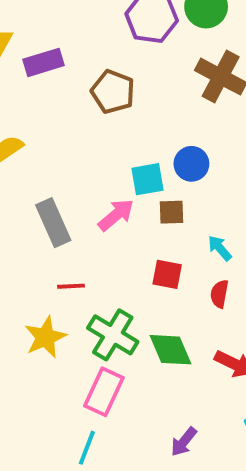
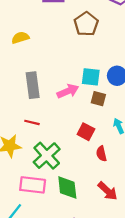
red semicircle: (219, 294) -> (101, 154), moved, turned -40
green diamond: (170, 350) -> (67, 187), moved
pink rectangle: (104, 392) -> (33, 185), turned 55

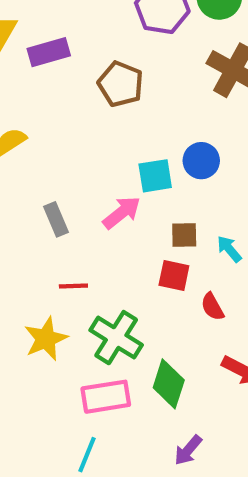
gray rectangle: (33, 85) -> (56, 219), size x0.7
brown square: (98, 99) -> (184, 235), moved
green diamond: (67, 187) -> (169, 384), turned 40

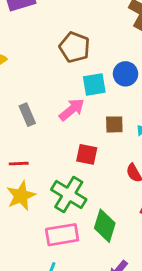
brown pentagon: (121, 84) -> (75, 47), moved
red square: (174, 275) -> (87, 154), moved
red line: (73, 286) -> (19, 164), moved

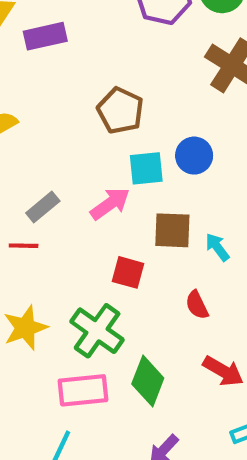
gray rectangle: (27, 115) -> (43, 207), turned 70
brown square: (114, 124) -> (172, 230), size x1.4
red line: (19, 164) -> (24, 246), moved

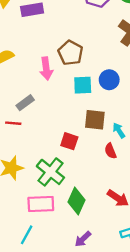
pink arrow: (110, 204) -> (46, 69), moved, turned 115
red semicircle: (197, 305) -> (110, 151), moved

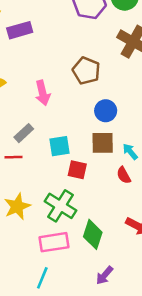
brown pentagon: (71, 53) -> (86, 71), moved
blue circle: (109, 80) -> (106, 111), moved
cyan square: (83, 85) -> (60, 146), moved

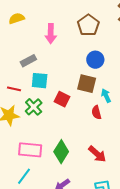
cyan square: (60, 146) -> (40, 81), moved
red line: (13, 157) -> (14, 89), moved
green cross: (60, 206) -> (34, 107), moved, size x0.7
cyan line: (42, 278) -> (24, 176), moved

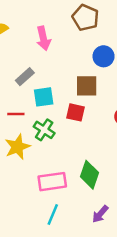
brown square: (87, 84) -> (87, 86), moved

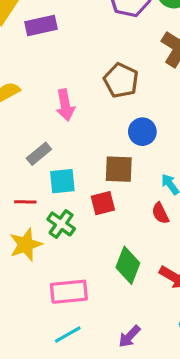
red square: (75, 112) -> (103, 203), turned -30
green diamond: (89, 175) -> (128, 265), moved
cyan line: (53, 215) -> (68, 334), turned 35

